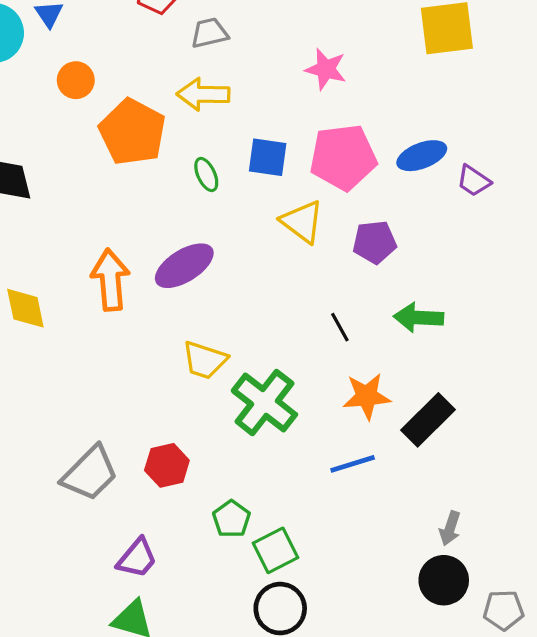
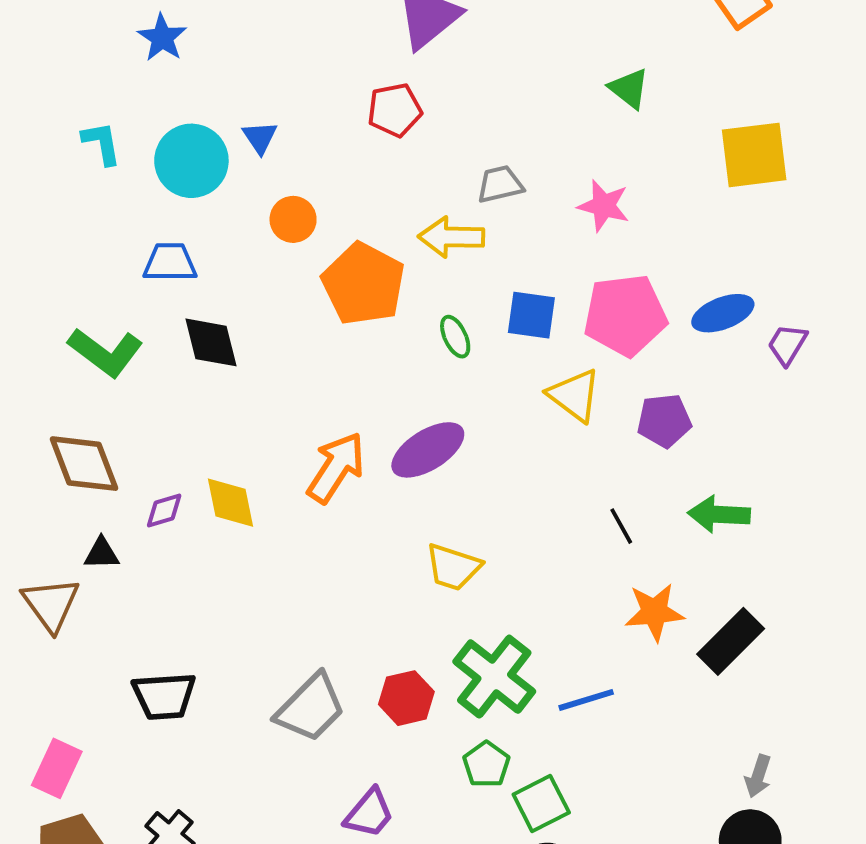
gray trapezoid: (209, 33) -> (500, 184), moved
purple trapezoid: (474, 181) -> (787, 344), turned 87
orange arrow: (110, 280) -> (336, 467), turned 38
green cross: (264, 403) -> (494, 677), moved
blue line: (353, 464) -> (586, 700), moved

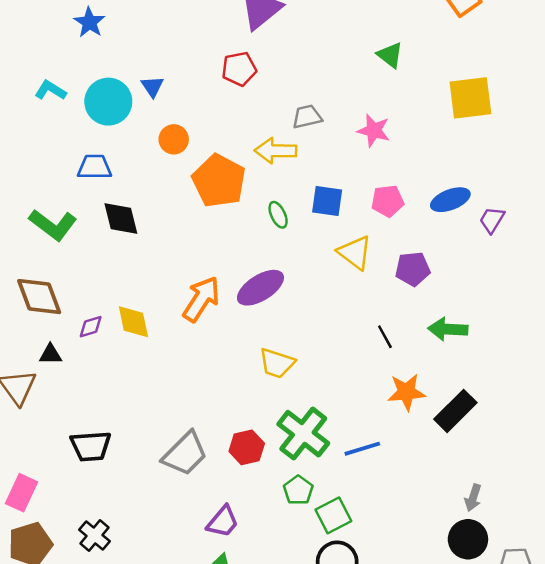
cyan L-shape: (102, 143) -> (50, 90), turned -48
pink pentagon: (625, 315) -> (387, 201), size x0.6

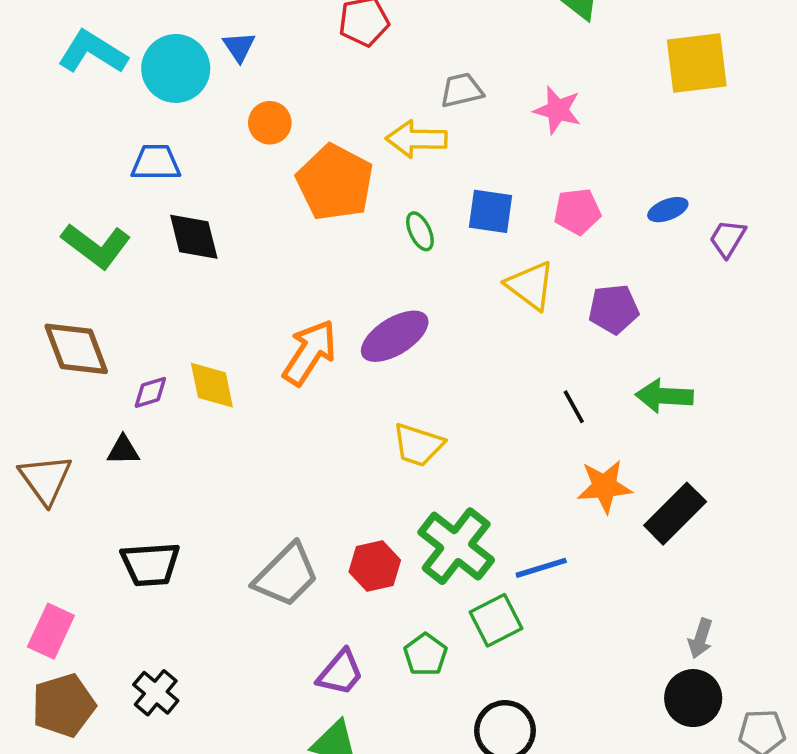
cyan L-shape: (50, 90) -> (93, 52), size x1.5
blue ellipse: (450, 200) -> (668, 210), size x0.7
black triangle: (50, 354) -> (123, 450), moved
green pentagon: (298, 490) -> (425, 655), moved
green square: (333, 515) -> (496, 620), moved

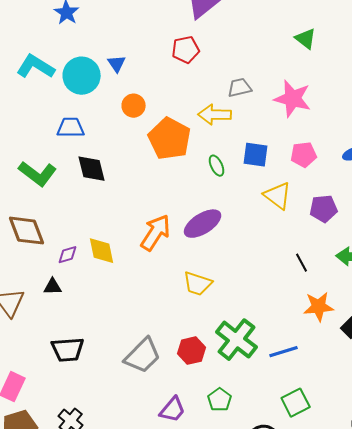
pink star: (557, 110) -> (293, 99), size x1.4
yellow trapezoid: (418, 445) -> (198, 284), moved
green square: (496, 620) -> (296, 403), moved

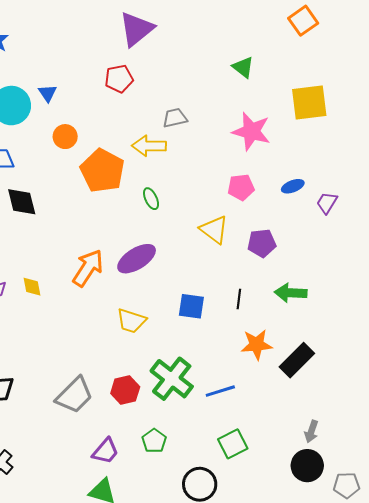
pink star: (293, 99) -> (251, 131), moved
blue square: (256, 155) -> (191, 306), moved
yellow diamond: (102, 251) -> (32, 287), size x0.7
black line: (302, 263) -> (239, 299), turned 36

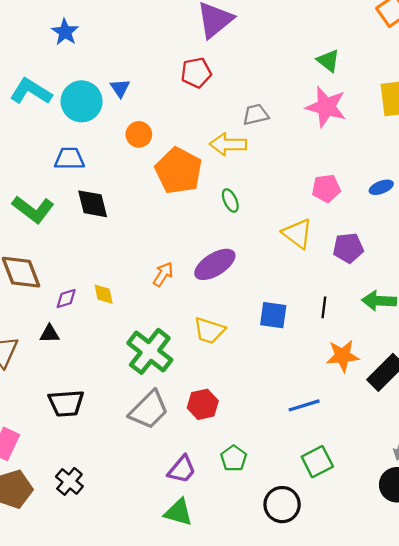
pink star: (251, 131) -> (326, 107), moved
orange arrow: (88, 268) -> (163, 274), size x0.6
green cross: (172, 379) -> (150, 351), moved

